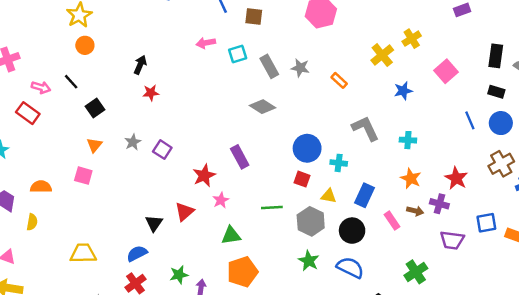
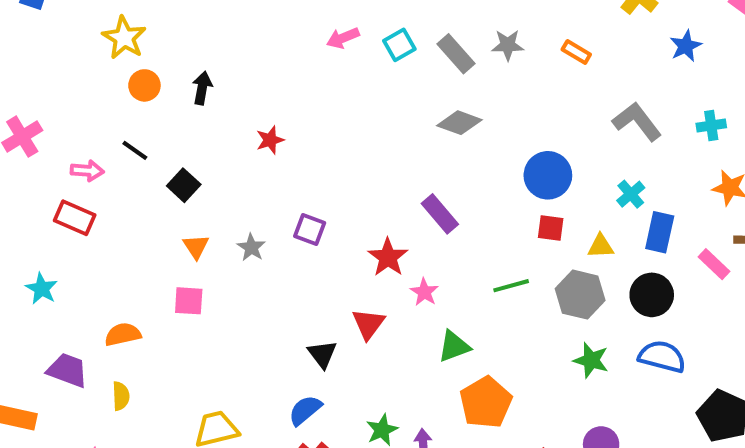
black arrow: (140, 65) -> (202, 88), moved
gray star: (133, 142) -> (251, 247), moved
cyan cross: (339, 163) -> (631, 194), moved, turned -35

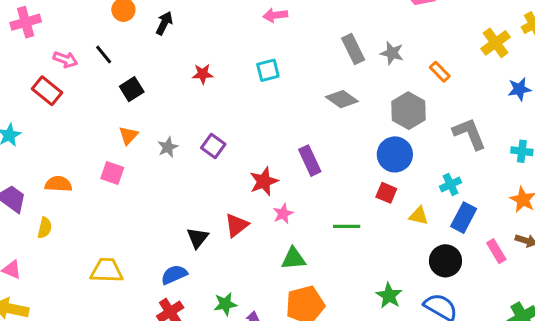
cyan square: (399, 45) -> (268, 70), moved
gray hexagon: (580, 295) -> (408, 111), moved

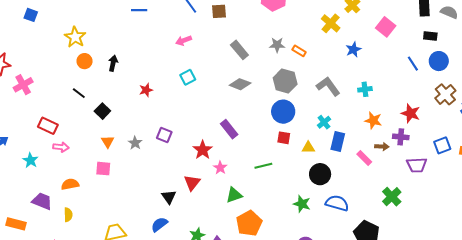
gray star: (392, 53) -> (277, 45), moved
pink arrow: (65, 60) -> (61, 147), moved
black circle: (445, 261) -> (320, 174), moved

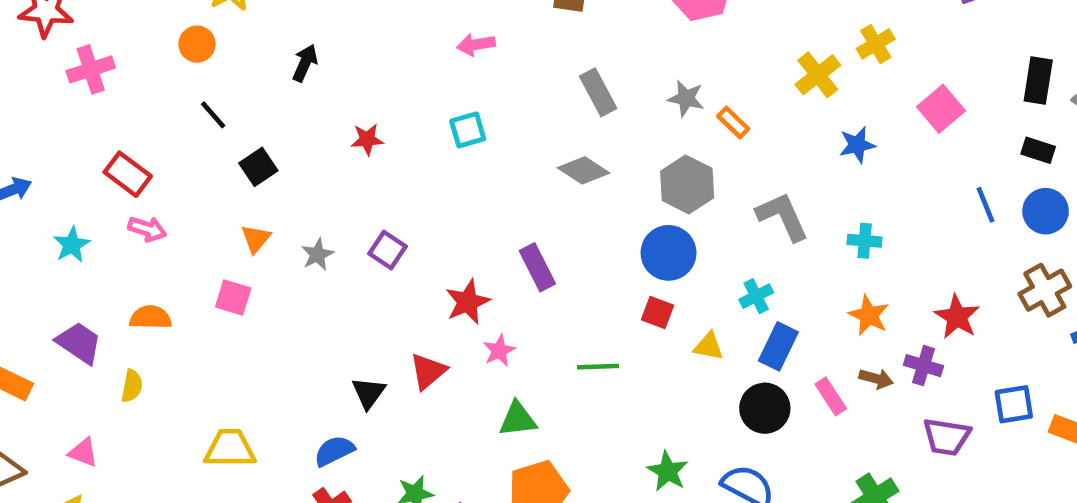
orange circle: (85, 61) -> (197, 44), moved
black circle: (320, 174) -> (765, 408), moved

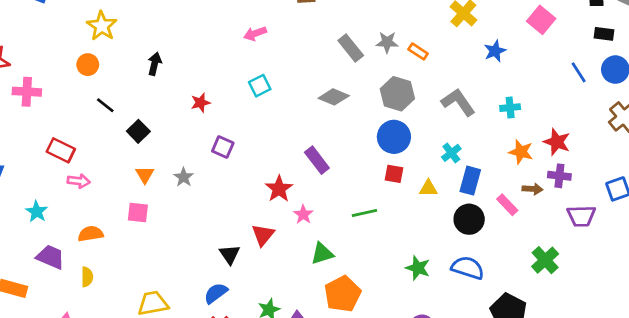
pink cross: (91, 69) -> (27, 92), turned 32
gray rectangle: (598, 92) -> (351, 48), moved
cyan star: (72, 245) -> (37, 212), moved
purple square: (387, 250) -> (223, 147), moved
red star: (957, 317) -> (557, 142), moved

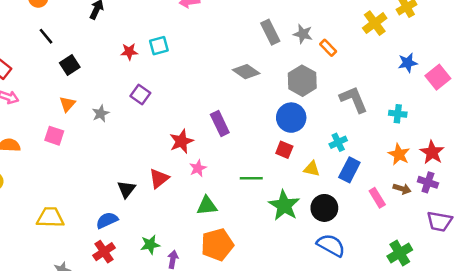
pink square: (541, 20) -> (438, 77), moved
blue star: (495, 51) -> (408, 63), moved
cyan square: (260, 86) -> (159, 46), moved
black circle: (469, 219) -> (324, 208), moved
green star: (418, 268) -> (284, 205), moved, size x1.4

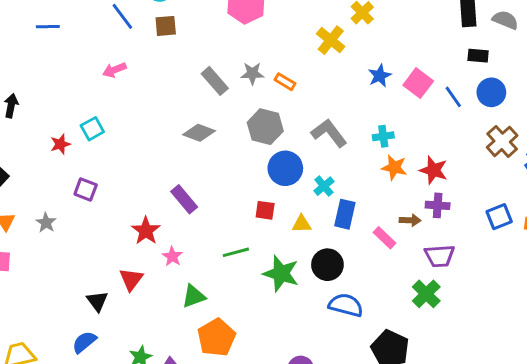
blue circle: (291, 118) -> (285, 168), moved
orange star: (399, 154) -> (394, 167), moved
purple trapezoid: (439, 221) -> (440, 256), moved

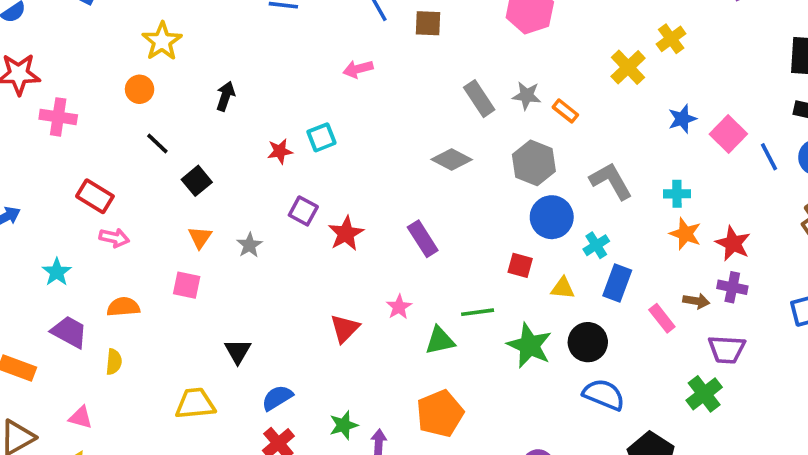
red star: (146, 231) -> (346, 233), moved
green triangle: (194, 296) -> (440, 341), moved
black triangle: (97, 301) -> (238, 351), moved

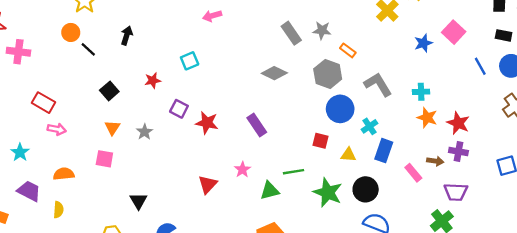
orange rectangle: (565, 111) -> (348, 50), moved
pink square: (728, 134) -> (454, 32), moved
black line: (157, 144) -> (88, 49), moved
red star: (280, 151) -> (153, 80), moved
red star: (346, 233) -> (207, 123), turned -30

